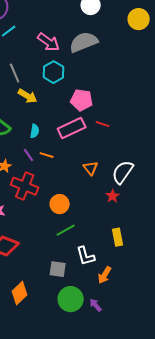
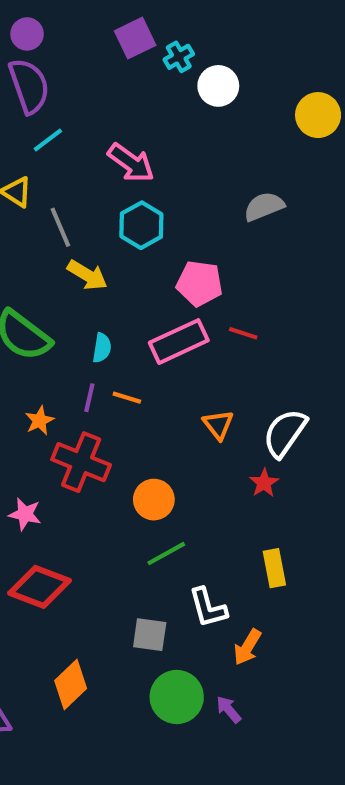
gray semicircle: (84, 42) -> (264, 206), moved, size x0.7
purple line: (29, 155) -> (89, 398), turned 48

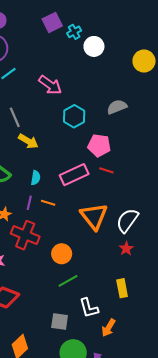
cyan hexagon: (141, 225) -> (74, 116), moved
pink pentagon: (200, 283) -> (99, 145), moved
orange triangle: (218, 425) -> (94, 216), size x1.8
red star: (264, 483) -> (126, 249), moved

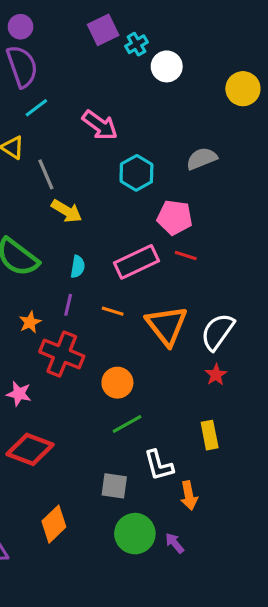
orange line: (48, 203) -> (113, 311), moved
orange arrow: (109, 328) -> (189, 495), turned -42

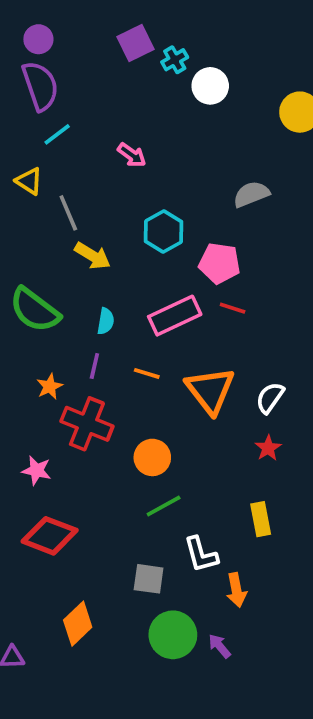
pink arrow: (100, 125) -> (132, 155), size x0.7
cyan hexagon: (136, 173) -> (164, 232), moved
white semicircle: (218, 332) -> (270, 398), size x0.7

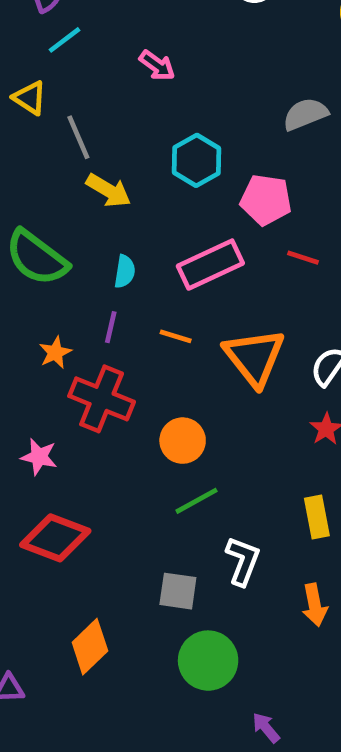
red line: (233, 308) -> (303, 258), moved
white L-shape: (201, 555) -> (243, 561), turned -144
orange arrow: (236, 590) -> (315, 605), moved
purple arrow: (220, 646) -> (266, 728), moved

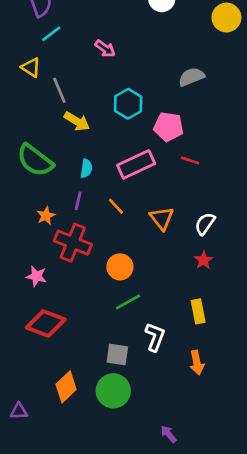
orange line: (176, 336) -> (116, 206), turned 30
orange triangle: (254, 357) -> (162, 218), size x0.7
green circle: (208, 661) -> (113, 391), moved

